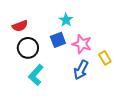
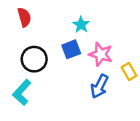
red semicircle: (20, 26) -> (24, 17), moved, turned -84
cyan L-shape: (36, 75) -> (22, 92), moved

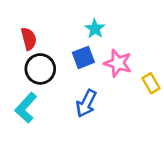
red semicircle: (24, 17) -> (29, 39), moved
blue arrow: (100, 86) -> (86, 103), moved

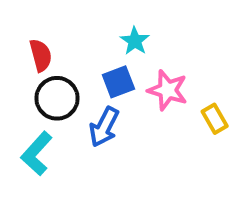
blue arrow: (86, 103) -> (104, 127), moved

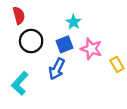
red semicircle: (41, 55) -> (19, 15), moved
black circle: (57, 98) -> (31, 41), moved

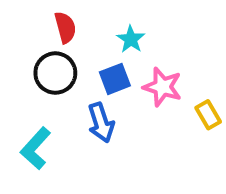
red semicircle: (19, 15) -> (65, 27), moved
blue arrow: (57, 69) -> (101, 123), turned -45

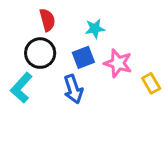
cyan star: (131, 39) -> (95, 29), turned 30
cyan L-shape: (36, 148) -> (21, 88), moved

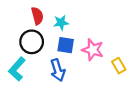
cyan star: (95, 29) -> (61, 23), moved
blue square: (83, 57) -> (66, 45), turned 30

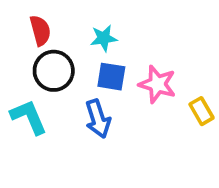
red semicircle: (37, 16) -> (40, 30), moved
cyan L-shape: (17, 69) -> (29, 117), turned 115

